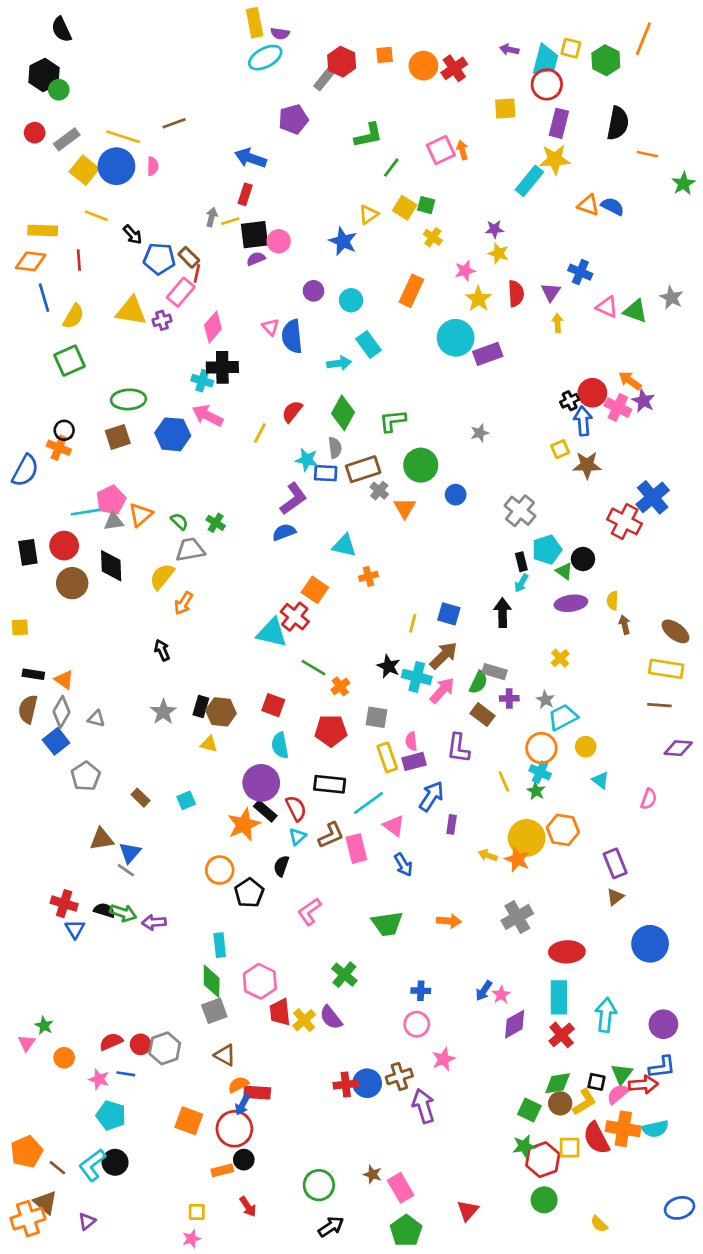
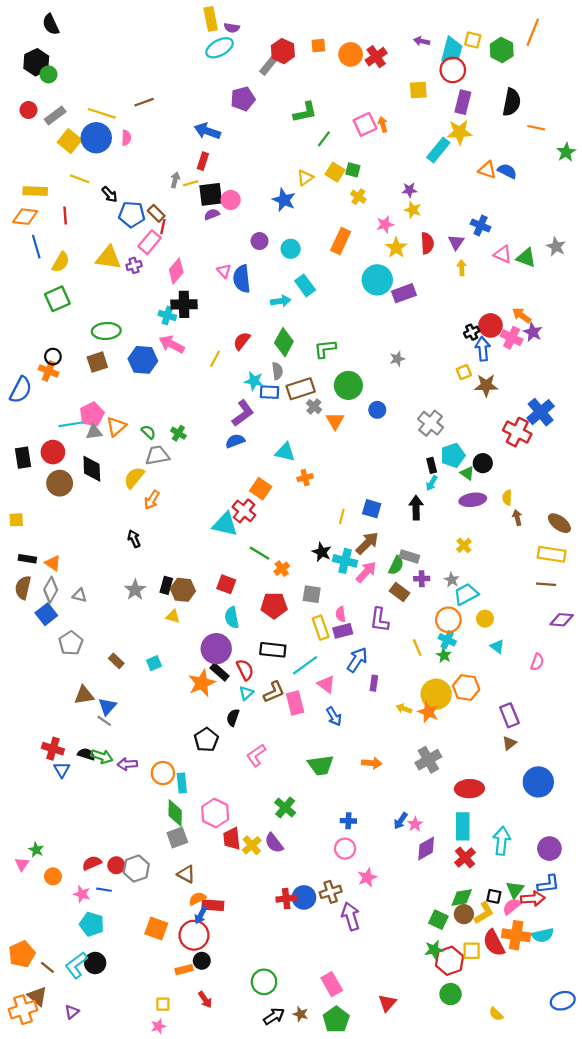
orange circle: (220, 870) -> (163, 773), moved
brown star: (372, 1174) -> (301, 1014), moved

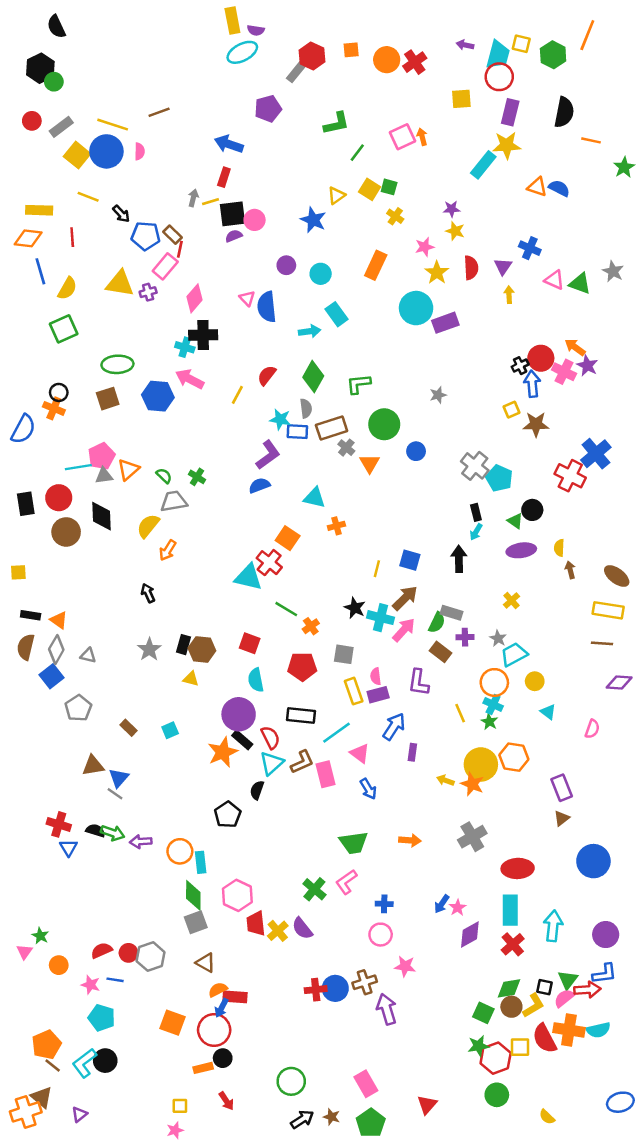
cyan pentagon: (453, 455) -> (499, 478), moved, turned -30
cyan triangle: (246, 693) -> (272, 763), size x1.5
pink L-shape: (256, 755) -> (346, 882), moved
pink star: (367, 877) -> (405, 966), turned 30
orange pentagon: (22, 954) -> (46, 1045), moved

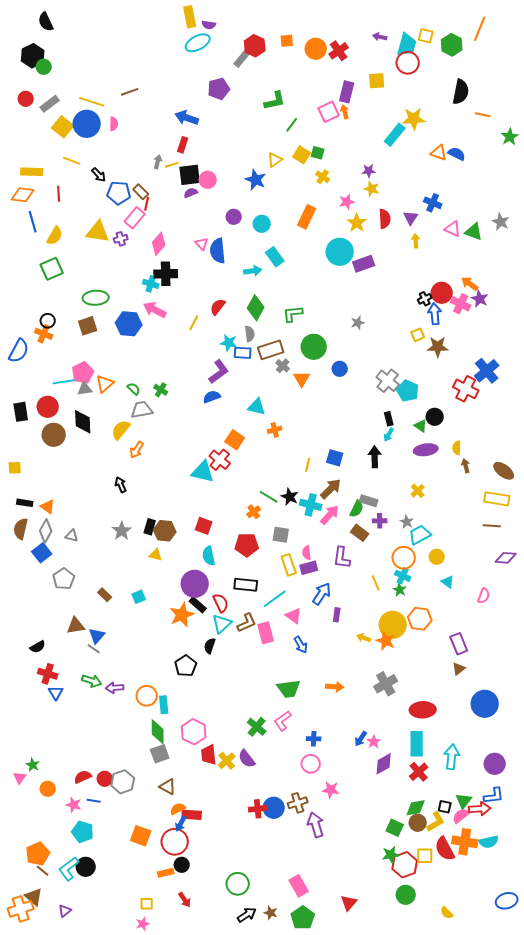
purple rectangle: (510, 112) -> (347, 92), moved
green line: (286, 609) -> (269, 497), moved
black semicircle: (95, 831) -> (38, 647), moved, turned 133

